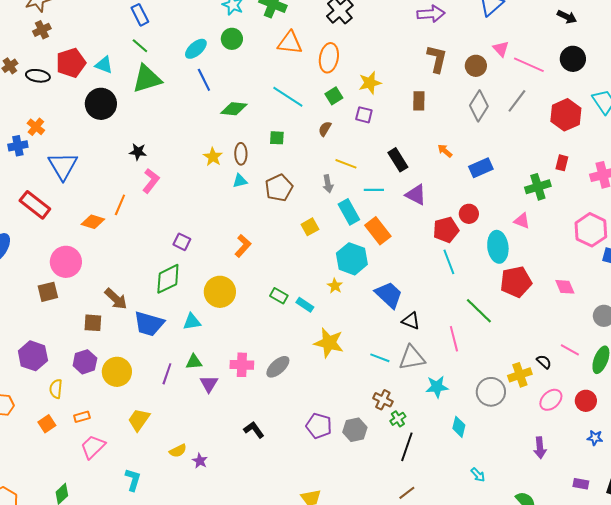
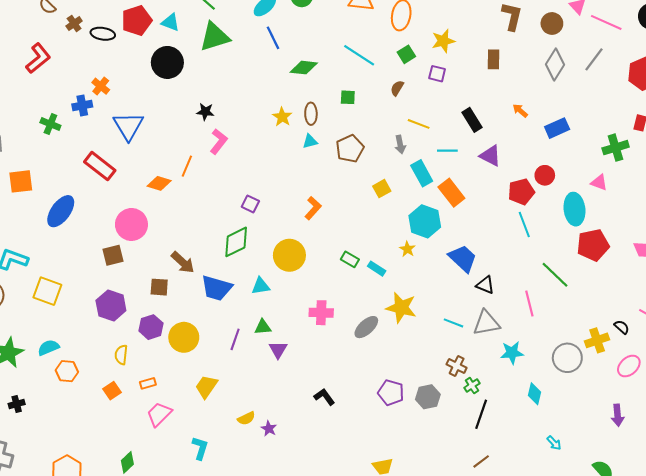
purple hexagon: (33, 356) -> (111, 306), moved
pink cross: (242, 365) -> (321, 313), moved
gray ellipse: (278, 367) -> (366, 327), moved

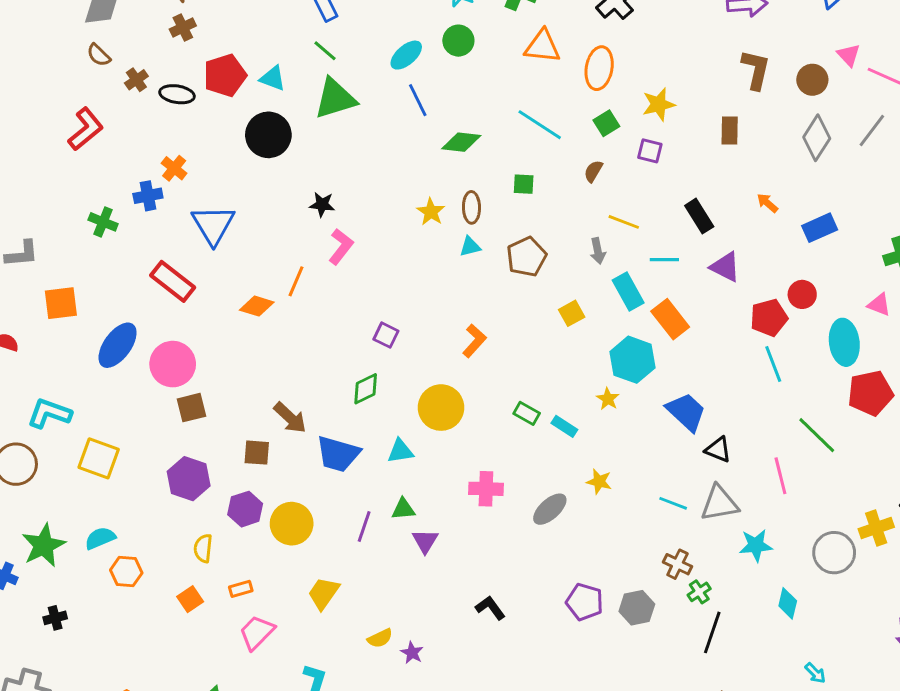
pink circle: (131, 224) -> (173, 364), moved
green diamond: (236, 242) -> (366, 389), size x0.7
yellow star: (401, 308) -> (599, 482), size x0.6

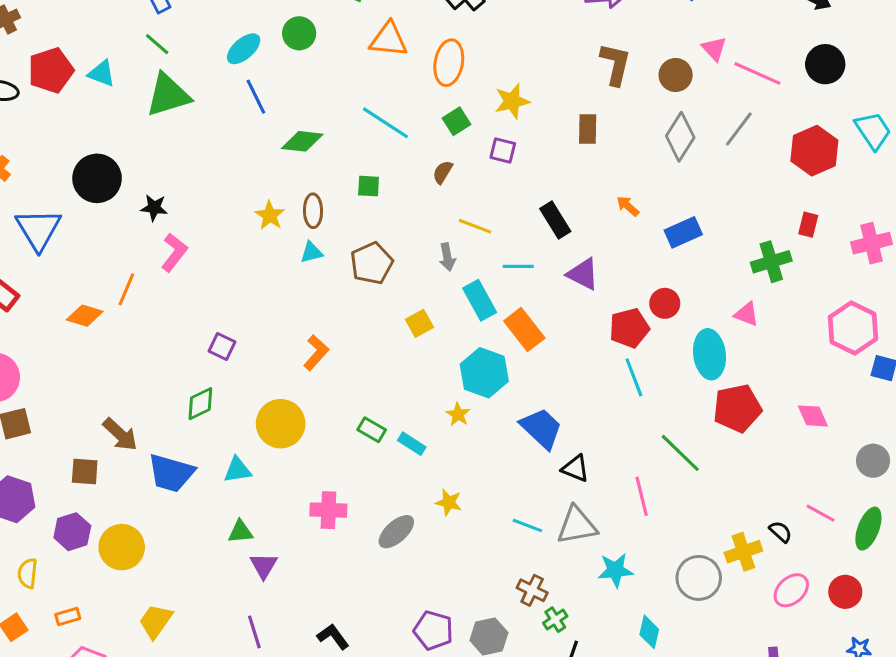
black circle: (268, 135) -> (97, 178), moved
purple line: (364, 527) -> (254, 632), moved, turned -36

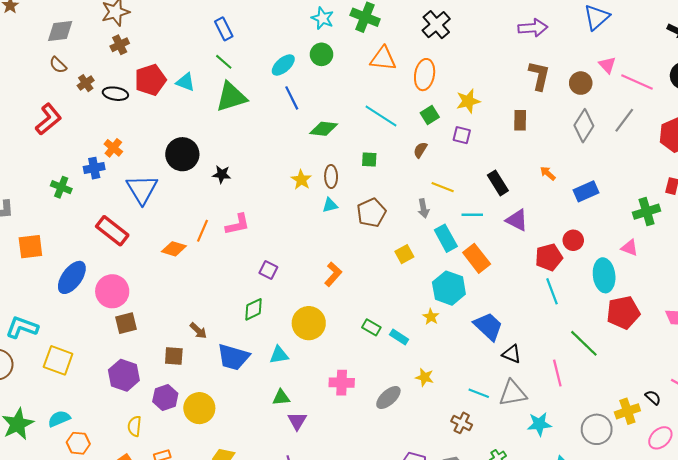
pink L-shape: (174, 252) -> (238, 224), moved, turned 40
brown arrow: (120, 434) -> (198, 331), size x0.7
brown cross: (532, 590) -> (462, 423), moved

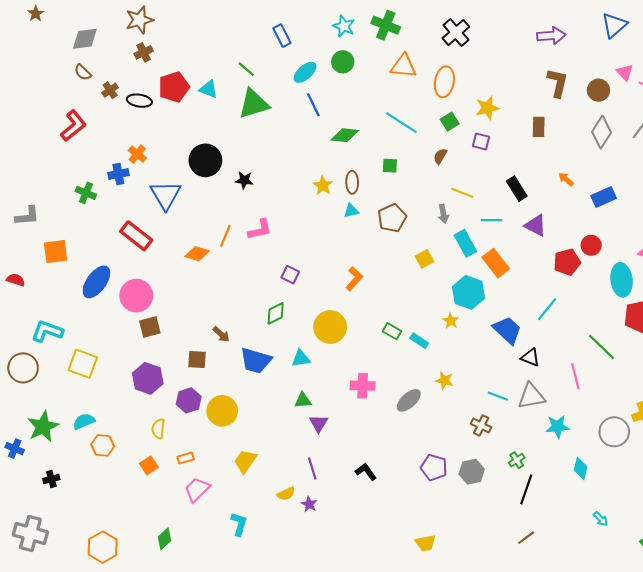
blue rectangle: (224, 29) -> (282, 36), moved
cyan line: (552, 291) -> (547, 309), moved, turned 60

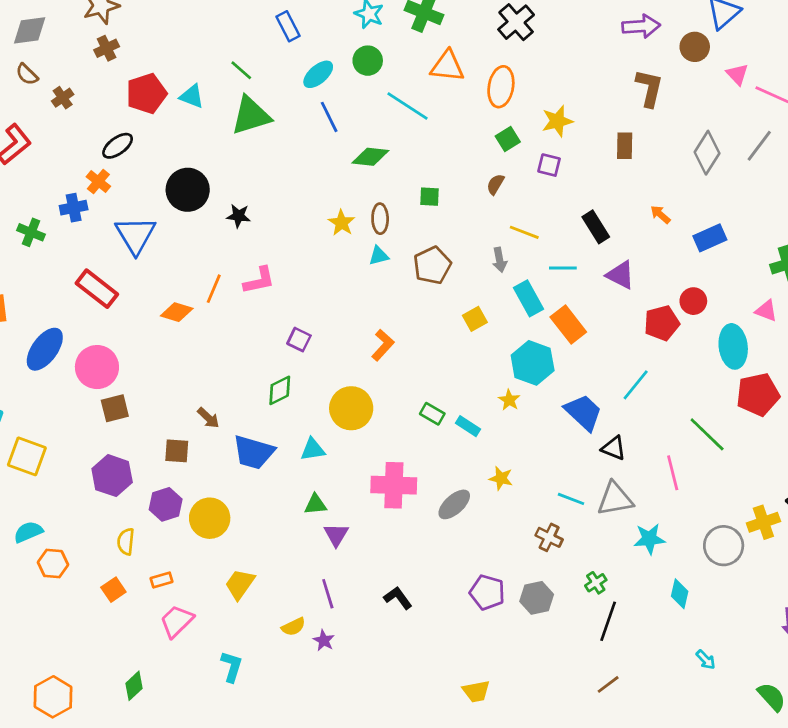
brown circle: (598, 90) -> (695, 47), moved
black ellipse: (139, 101) -> (118, 146), moved, turned -45
cyan line: (401, 123) -> (408, 106), moved
pink cross: (363, 386) -> (394, 485), size x1.4

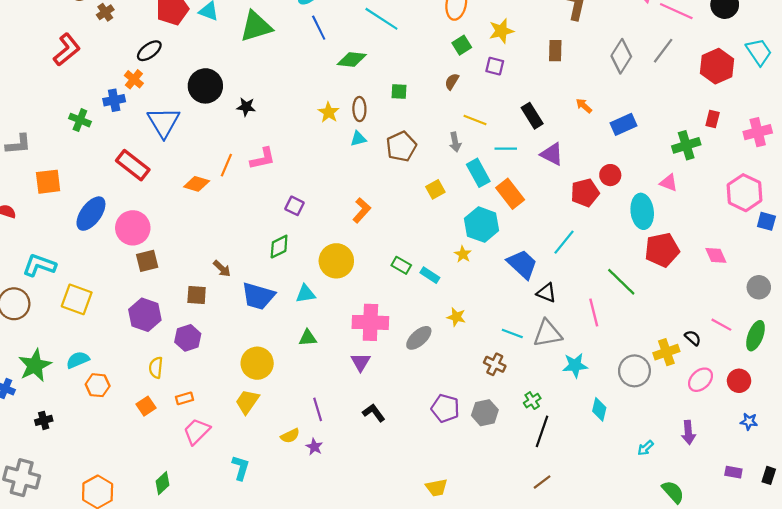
yellow circle: (210, 518) -> (257, 363), moved
purple triangle: (336, 535) -> (361, 362), moved
cyan arrow: (706, 660) -> (645, 448), moved, turned 91

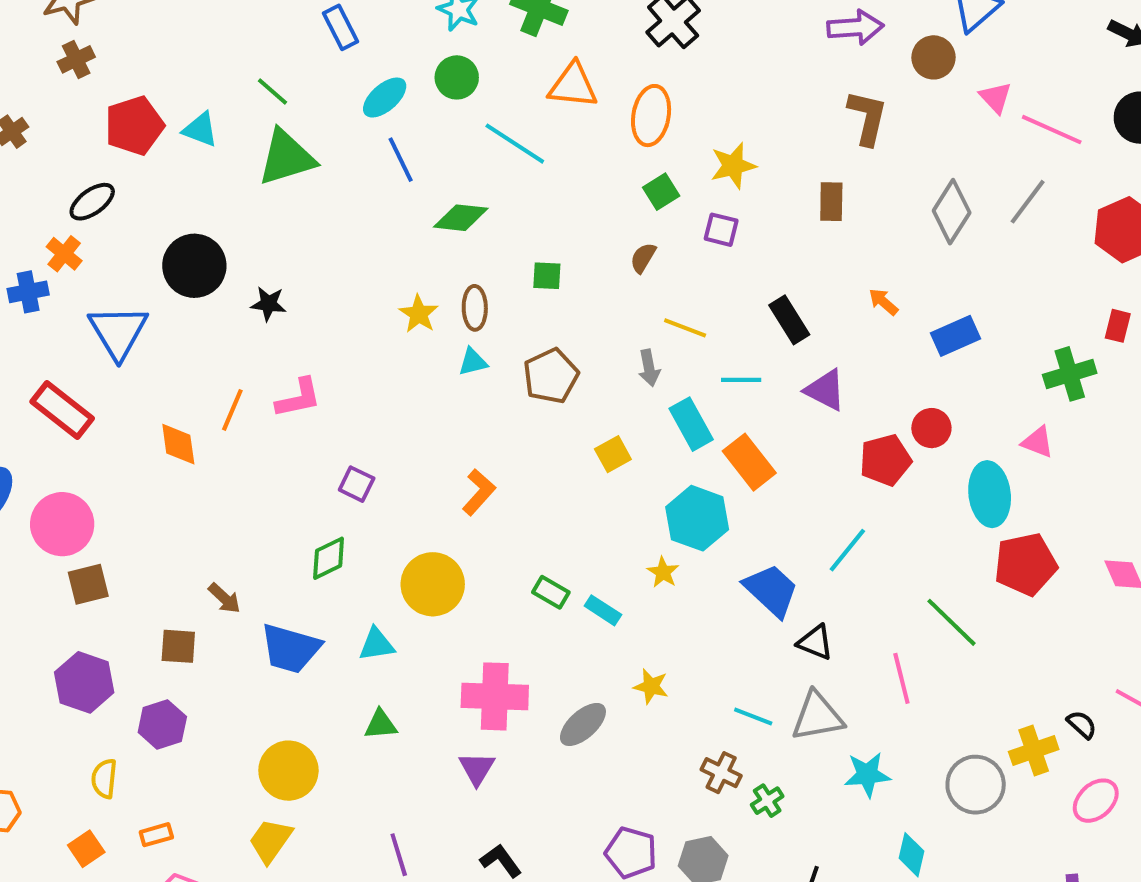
orange diamond: (197, 184) -> (178, 444), turned 65
green cross: (532, 401) -> (767, 801), moved

